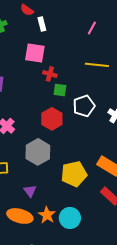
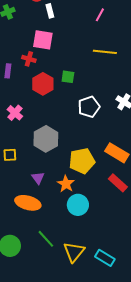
red cross: (50, 74) -> (29, 59), moved
white pentagon: (84, 106) -> (89, 107), moved
red hexagon: (52, 119) -> (43, 84), moved
orange star: (47, 215) -> (66, 184), moved

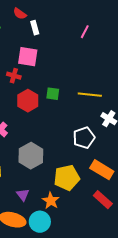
yellow line: (105, 52) -> (90, 95), moved
white pentagon: (89, 107) -> (84, 138), moved
cyan circle: (78, 205) -> (40, 222), moved

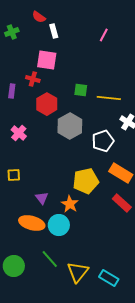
green square: (53, 94) -> (81, 90), moved
gray hexagon: (31, 156) -> (70, 126), moved

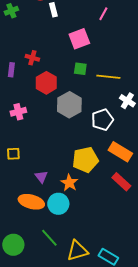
pink square: (47, 60) -> (79, 39), moved, turned -30
pink cross: (19, 133) -> (18, 112), turned 35
yellow triangle: (78, 272) -> (77, 251), turned 35

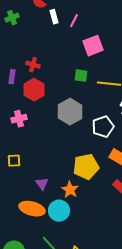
pink line: (103, 14) -> (74, 21), moved
pink square: (79, 39) -> (93, 46), moved
red hexagon: (46, 83) -> (34, 90), moved

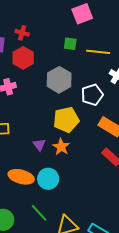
yellow pentagon: (86, 167) -> (66, 120), moved
purple triangle: (42, 184) -> (39, 145), moved
orange star: (70, 190) -> (61, 147), moved

